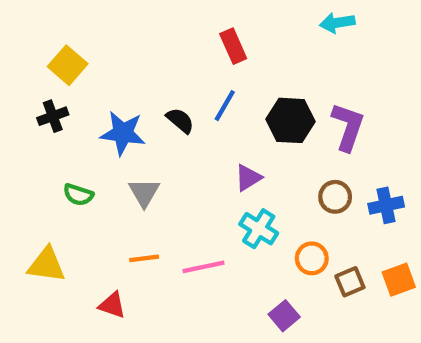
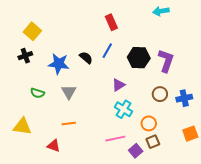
pink line: (203, 267) -> (115, 139), moved
brown square: (350, 282) -> (153, 142), moved

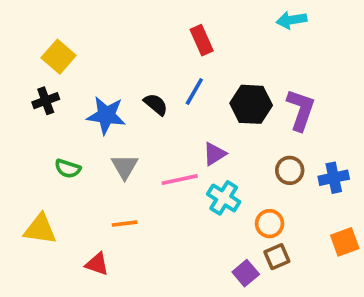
pink line: (115, 139) -> (180, 180), moved

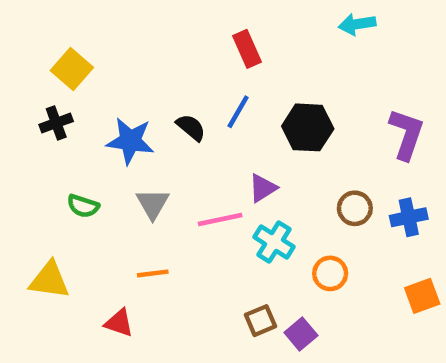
purple L-shape: (301, 110) -> (406, 134), moved
brown square: (277, 257) -> (261, 321), moved

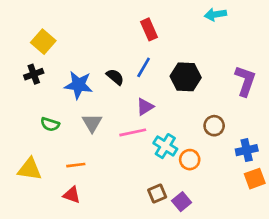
purple triangle: (263, 188) -> (145, 107), moved
blue cross: (409, 217) -> (247, 150), moved
orange line: (153, 273) -> (76, 165), moved
orange circle: (330, 273) -> (190, 160), moved

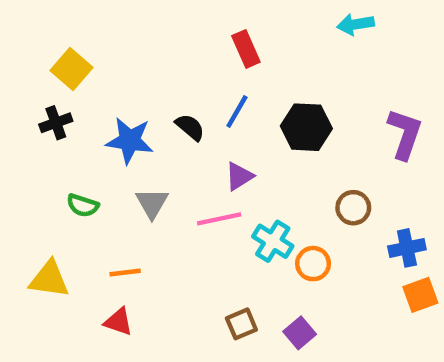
brown square: (157, 193) -> (241, 324), moved

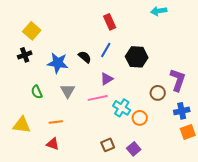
purple L-shape: (405, 134) -> (178, 80), moved
green semicircle: (83, 205) -> (37, 92), turned 48

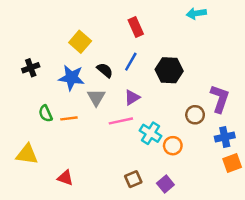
yellow square: (32, 31) -> (80, 42), moved
gray triangle: (68, 91) -> (96, 97), moved
orange line: (56, 122) -> (69, 118), moved

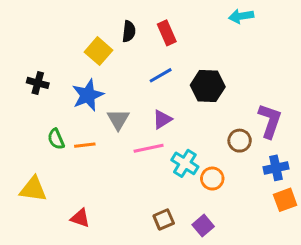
blue line: (131, 62) -> (161, 75), turned 30
black cross: (31, 68) -> (38, 83), turned 35
black semicircle: (105, 70) -> (129, 31), moved, turned 56
blue star: (71, 78) -> (88, 95), turned -30

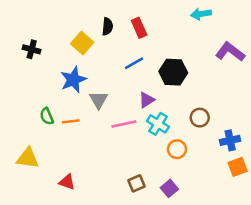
black cross: (38, 83) -> (32, 49), moved
purple triangle: (162, 119) -> (147, 100), moved
purple L-shape: (270, 121) -> (230, 52), moved, turned -72
cyan cross: (185, 163) -> (158, 124), moved

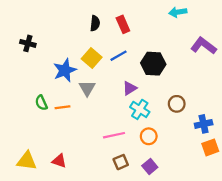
yellow square: (82, 43) -> (92, 58), moved
pink line: (124, 124) -> (114, 135), moved
orange circle: (177, 149) -> (149, 136), moved
yellow triangle: (28, 158) -> (27, 161), moved

